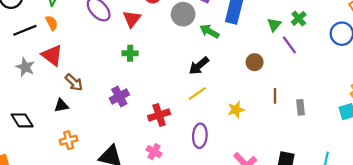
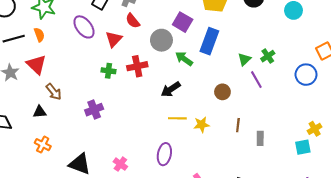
yellow line: (197, 93) -> (177, 118), moved, turned 30
yellow star: (236, 110) -> (202, 125), moved
red cross: (159, 115) -> (137, 66), moved
orange cross: (69, 140) -> (43, 145), turned 35

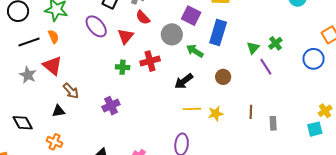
brown circle: (222, 92) -> (223, 77), moved
orange cross: (43, 145) -> (54, 142), moved

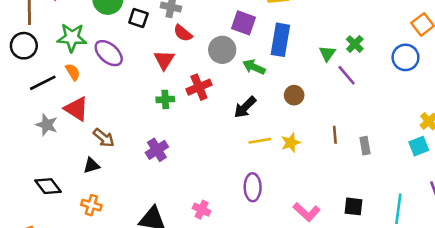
purple ellipse: (96, 26) -> (109, 53), moved

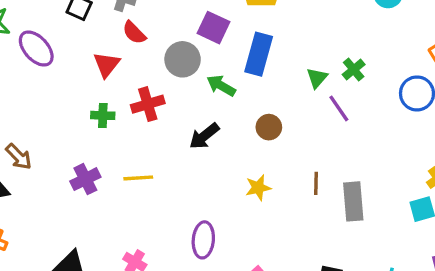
yellow line: (260, 141) -> (138, 178), moved
gray rectangle: (365, 146) -> (353, 201), size x1.6

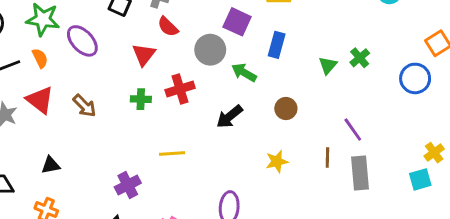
blue rectangle: (259, 54) -> (277, 45), size x0.7
purple line: (339, 108) -> (353, 130), moved
brown arrow: (19, 157) -> (84, 106), moved
purple cross: (85, 179) -> (128, 185), moved

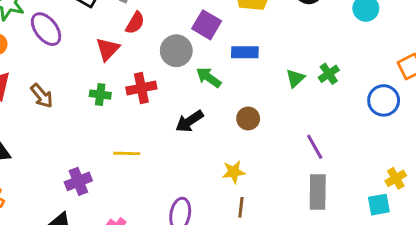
red semicircle: (168, 27) -> (135, 23), turned -110
blue rectangle: (277, 45) -> (245, 52), turned 70
brown line: (327, 157) -> (241, 207), moved

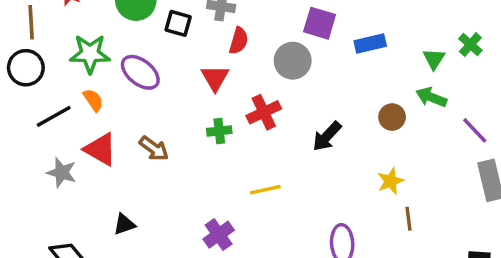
green arrow: (209, 77) -> (431, 97), moved

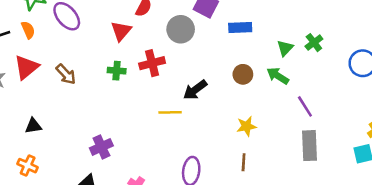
brown circle: (392, 117) -> (243, 74), moved
red triangle: (100, 149) -> (26, 67), turned 40
yellow star: (391, 181) -> (246, 126), moved
yellow line: (265, 190) -> (170, 112), moved

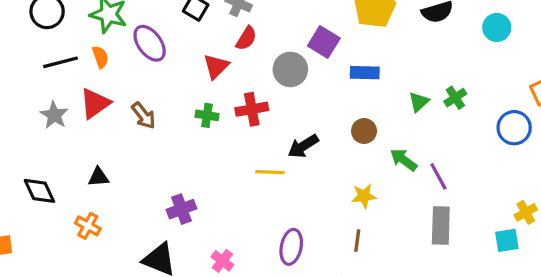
green arrow: (278, 76) -> (404, 160), moved

